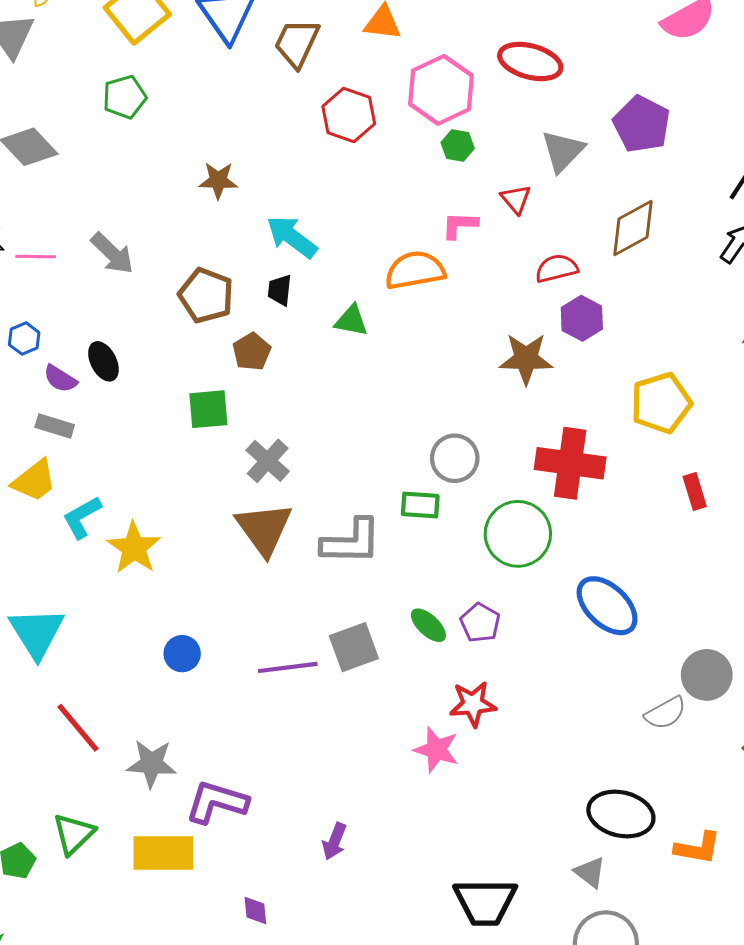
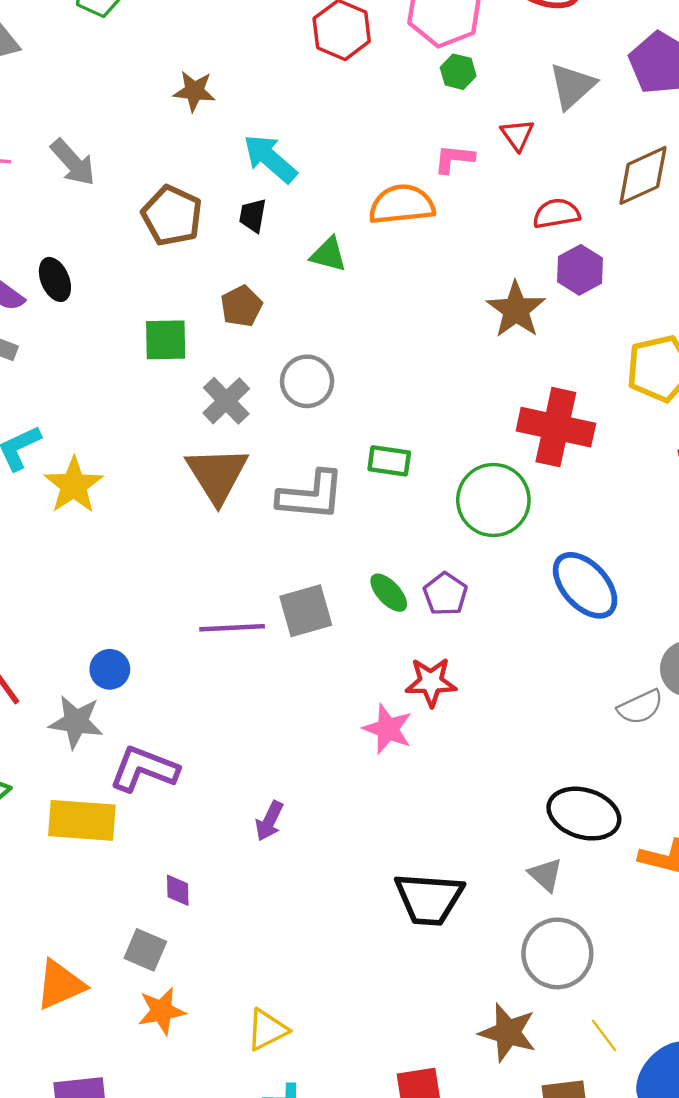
brown pentagon: (252, 352) -> (241, 306), moved
brown star: (526, 359) -> (516, 310), turned 30
gray circle: (455, 458) -> (307, 381), moved
blue circle: (182, 654) -> (110, 669), moved

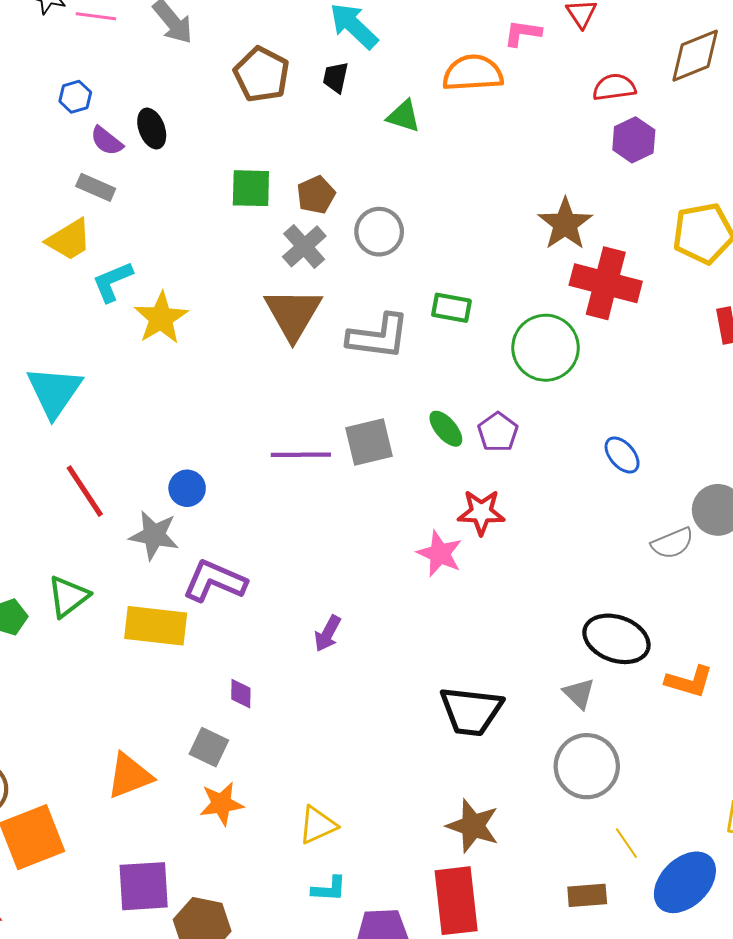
brown pentagon: (241, 306) -> (316, 195), moved
brown star: (516, 310) -> (565, 224), moved
blue ellipse: (585, 585) -> (622, 455), moved, size x0.6
brown star: (508, 1033) -> (473, 826), moved

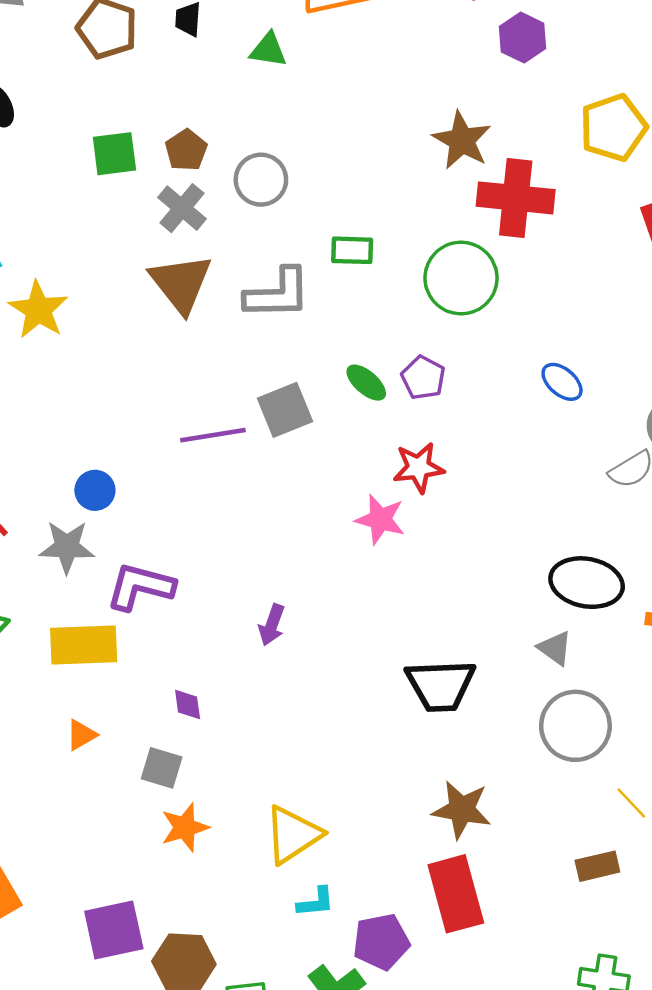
orange triangle: (130, 776) -> (81, 735), moved, size x0.6
yellow triangle: (318, 825) -> (293, 835), size x1.4

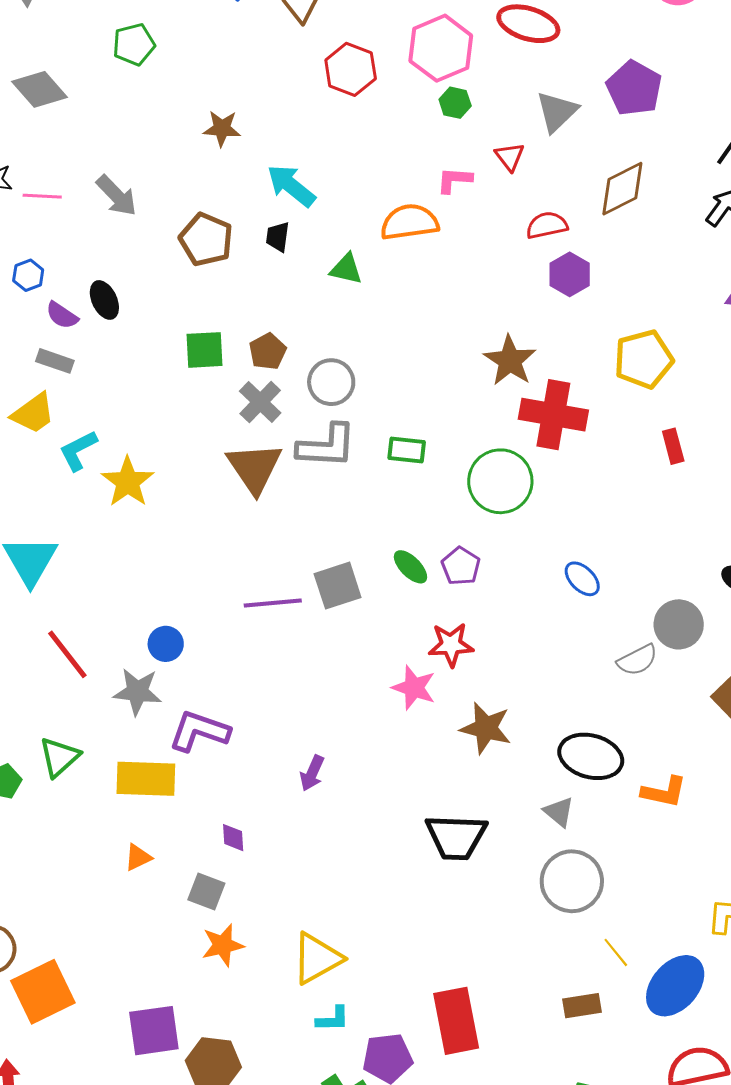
gray L-shape: (278, 294) -> (327, 446), moved
brown star: (462, 810) -> (486, 728), moved

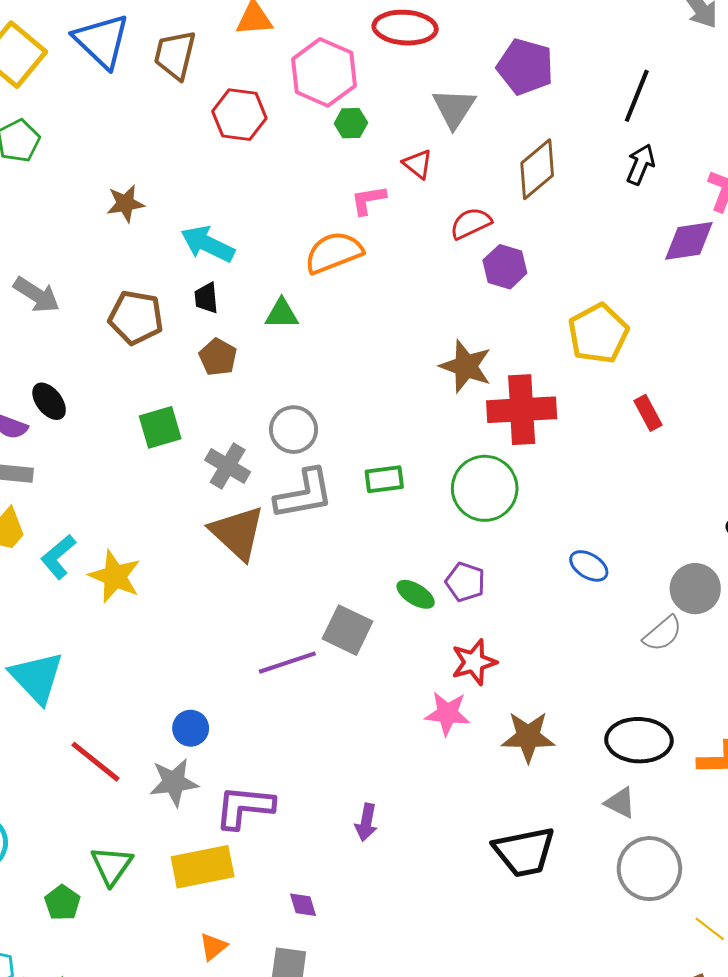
brown pentagon: (268, 351) -> (218, 357), moved
gray square: (338, 586) -> (348, 630), turned -33

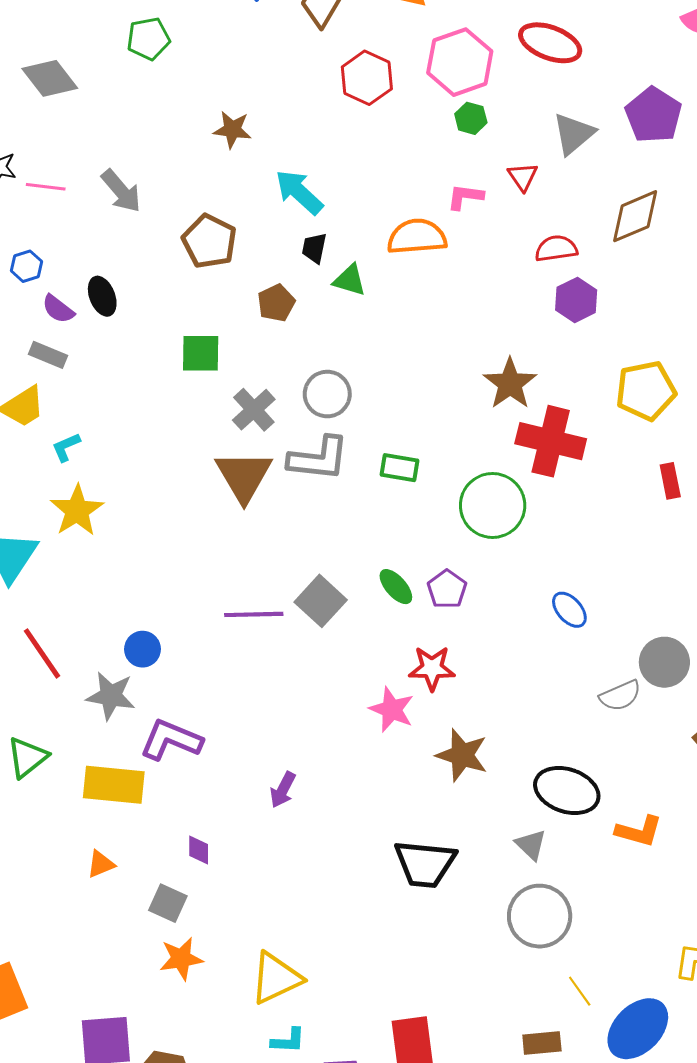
black trapezoid: (206, 298) -> (314, 248), moved
cyan L-shape: (58, 557) -> (66, 447), size x0.7
yellow star: (115, 576) -> (77, 511), moved

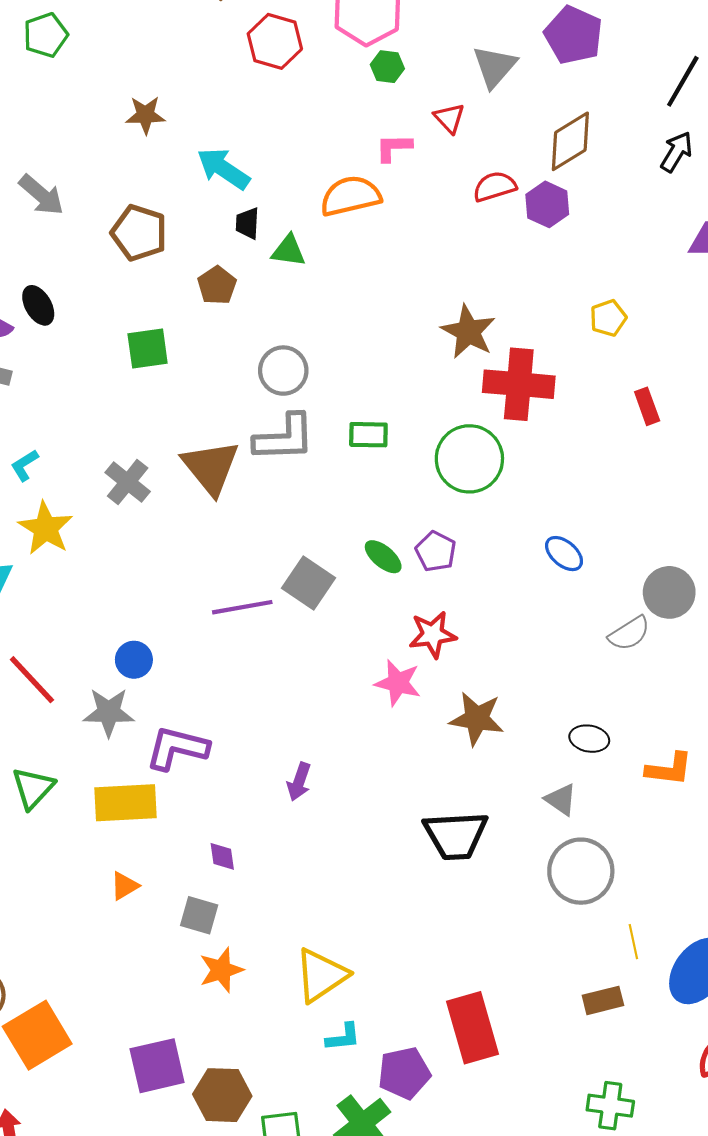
purple hexagon: (576, 300) -> (547, 204), moved
yellow pentagon: (646, 391) -> (608, 318), size x0.6
gray cross: (254, 410) -> (128, 482), moved
black ellipse: (567, 790) -> (589, 739), size x0.6
yellow line: (580, 991) -> (633, 942), turned 32

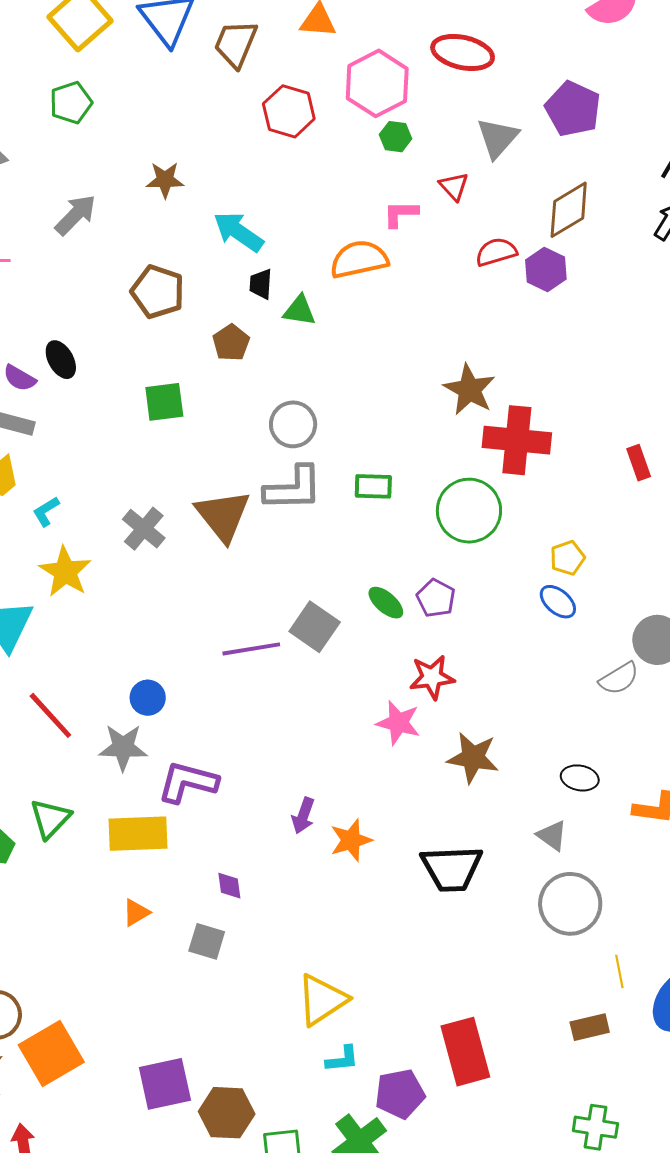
gray arrow: (41, 195) -> (76, 215), moved, turned -87
yellow pentagon: (608, 318) -> (567, 558), moved
orange star: (221, 970) -> (351, 840), moved

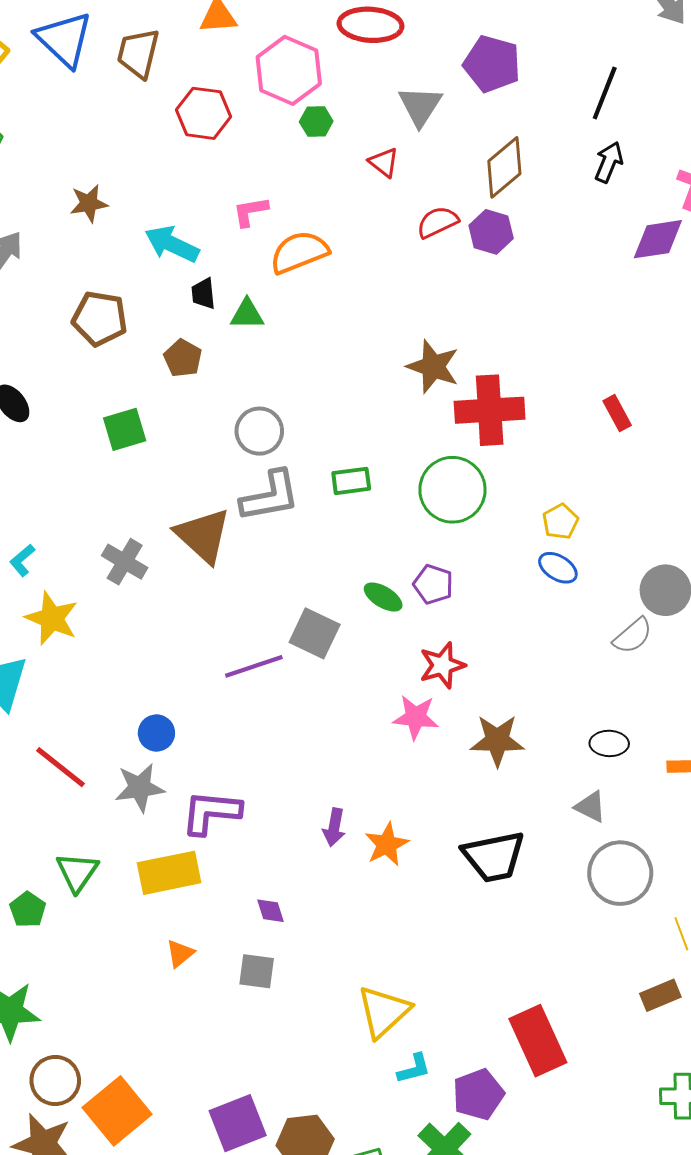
pink L-shape: (401, 214) -> (250, 212), moved

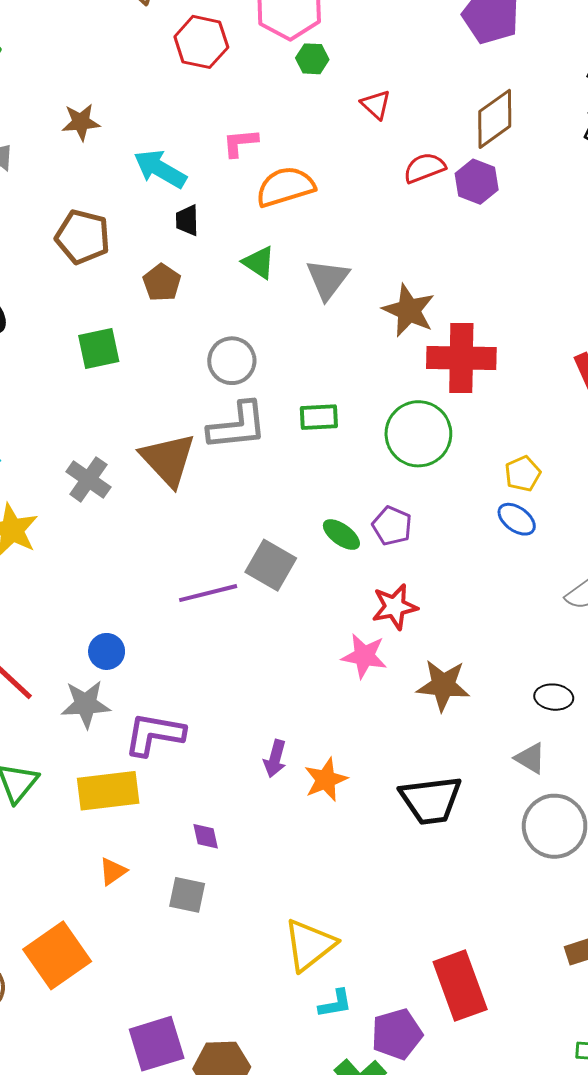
gray triangle: (420, 106) -> (328, 279), moved
green triangle: (247, 314) -> (259, 262), moved, turned 30
orange square: (117, 1111) -> (57, 955), moved

